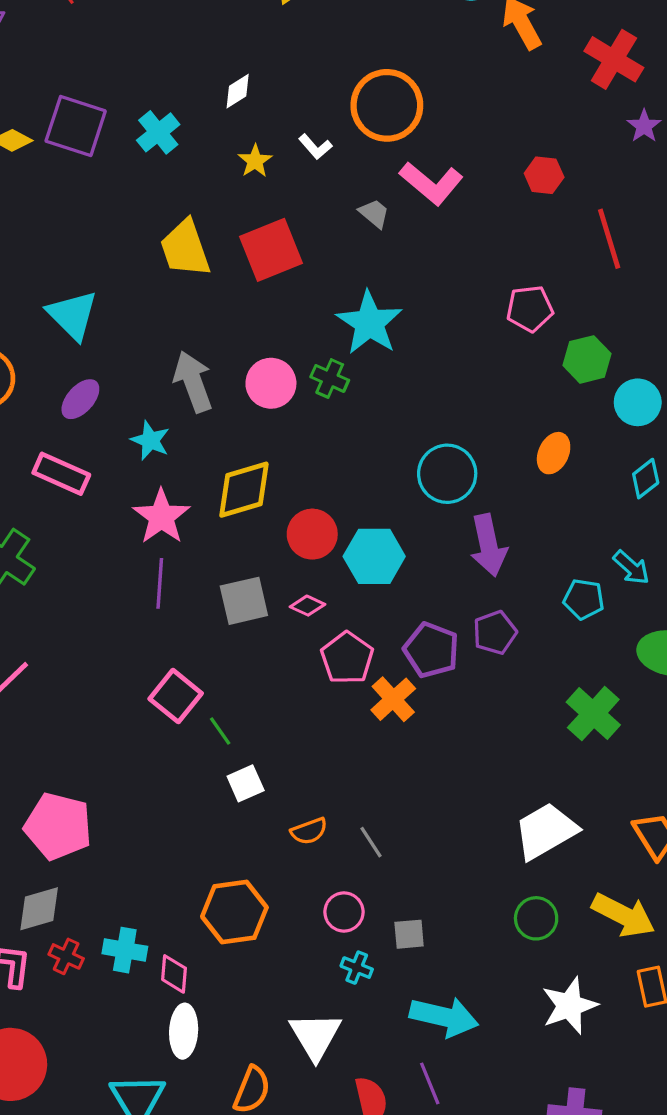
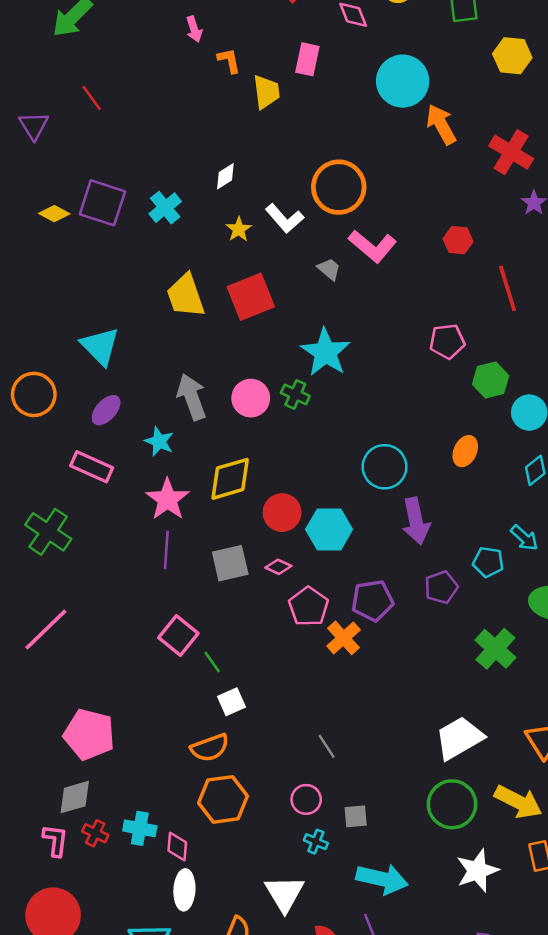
white L-shape: (315, 147) -> (284, 218), size x1.5
purple pentagon: (495, 633) -> (441, 587), moved
purple pentagon: (431, 650) -> (372, 601), turned -30
orange semicircle: (309, 831) -> (210, 748), moved, size x1.4
green circle: (536, 918) -> (452, 804), size x1.5

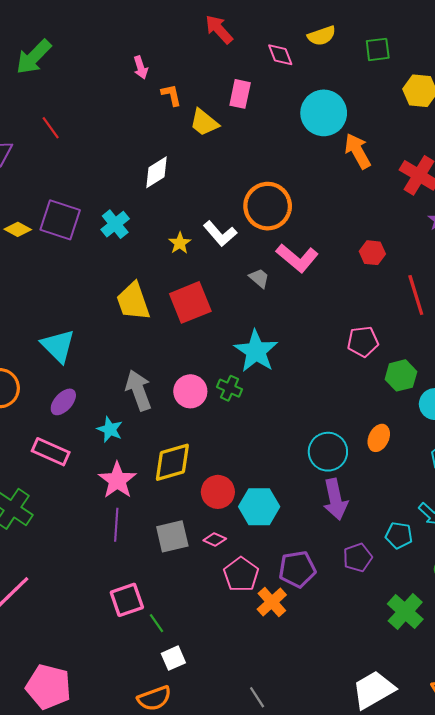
yellow trapezoid: (266, 92) -> (204, 122), turned 136
white diamond: (225, 176) -> (156, 172), moved, size x1.4
cyan circle: (385, 467) -> (328, 452), moved
pink square: (178, 636) -> (127, 600), turned 32

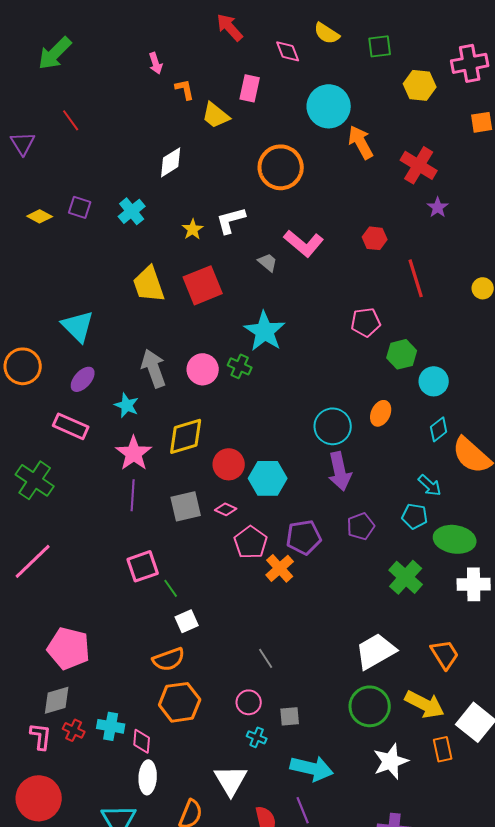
yellow semicircle: (322, 36) -> (327, 33), turned 52
orange circle: (268, 206) -> (281, 167), moved
purple square: (60, 220) -> (80, 207), size x0.6
white L-shape: (220, 234) -> (231, 220), turned 116
cyan pentagon: (399, 535) -> (415, 516), moved

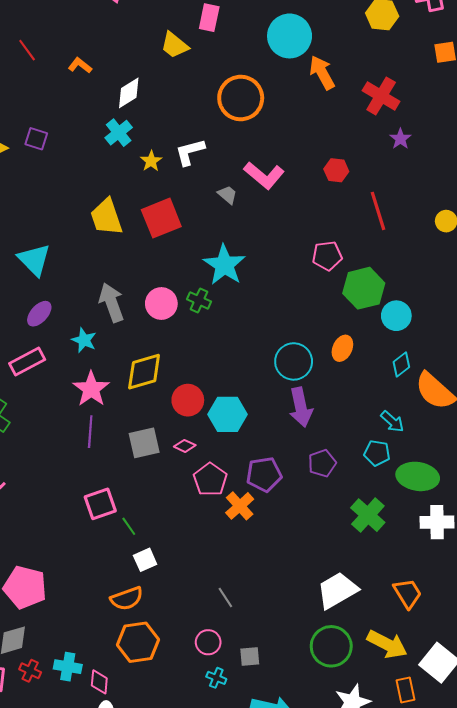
orange L-shape: (185, 89) -> (80, 65), moved, turned -40
cyan cross: (132, 211) -> (119, 133), moved
green hexagon: (402, 354) -> (364, 288), size x1.4
pink rectangle: (71, 426) -> (27, 361), turned -52

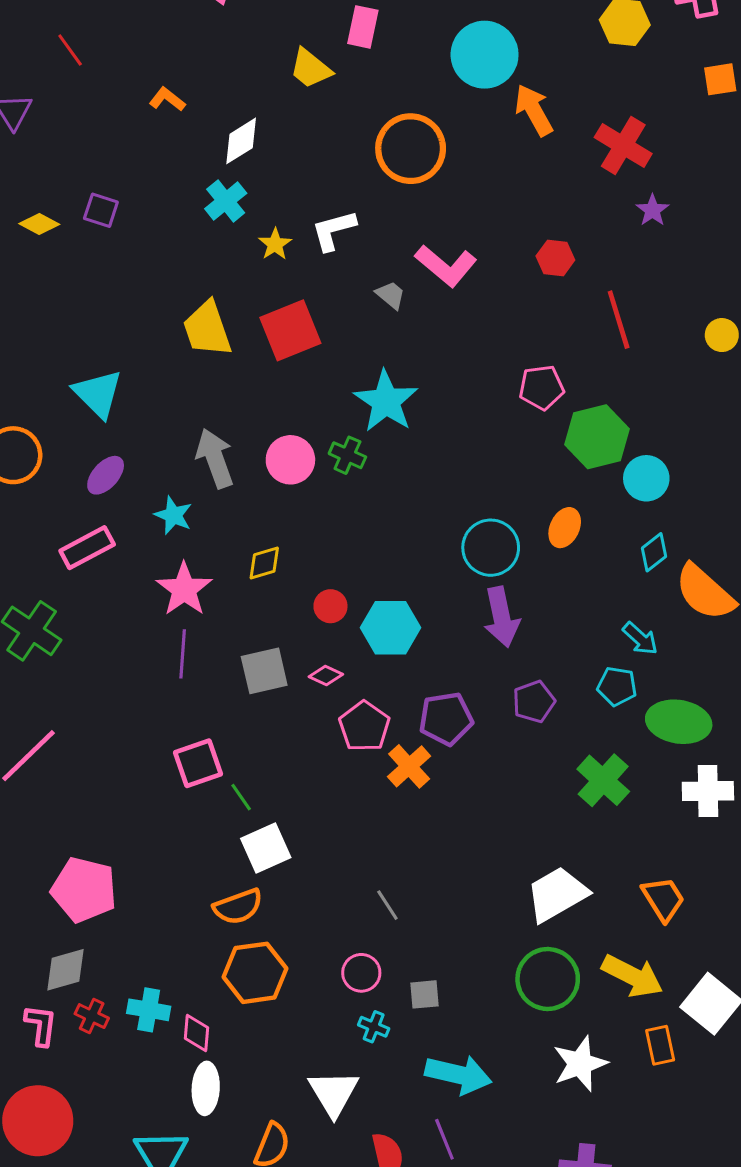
red line: (27, 50) -> (70, 50), moved
yellow diamond: (144, 372) -> (264, 563), size x0.6
red circle: (188, 400) -> (330, 606), size x0.7
white square: (145, 560) -> (266, 848), size x1.4

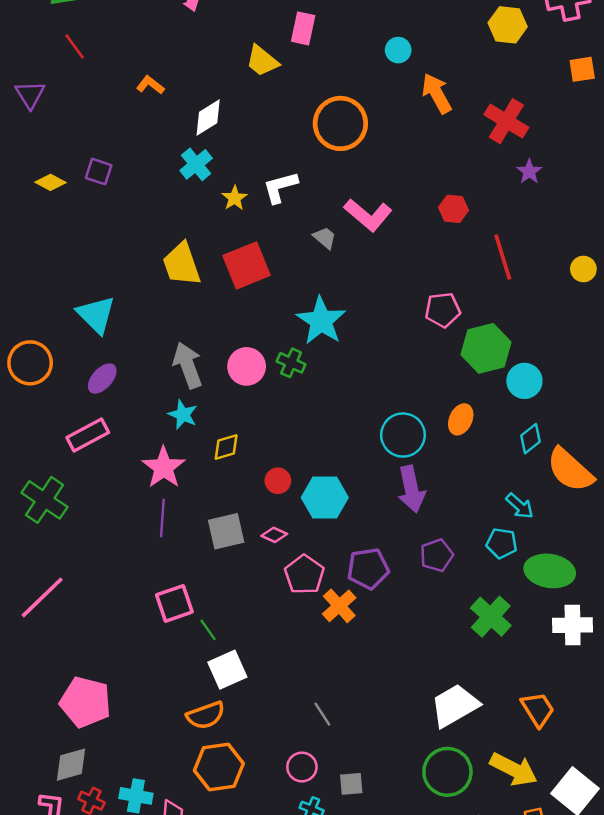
cyan circle: (485, 55) -> (398, 50), size x0.5
cyan star: (173, 515) -> (183, 415), moved

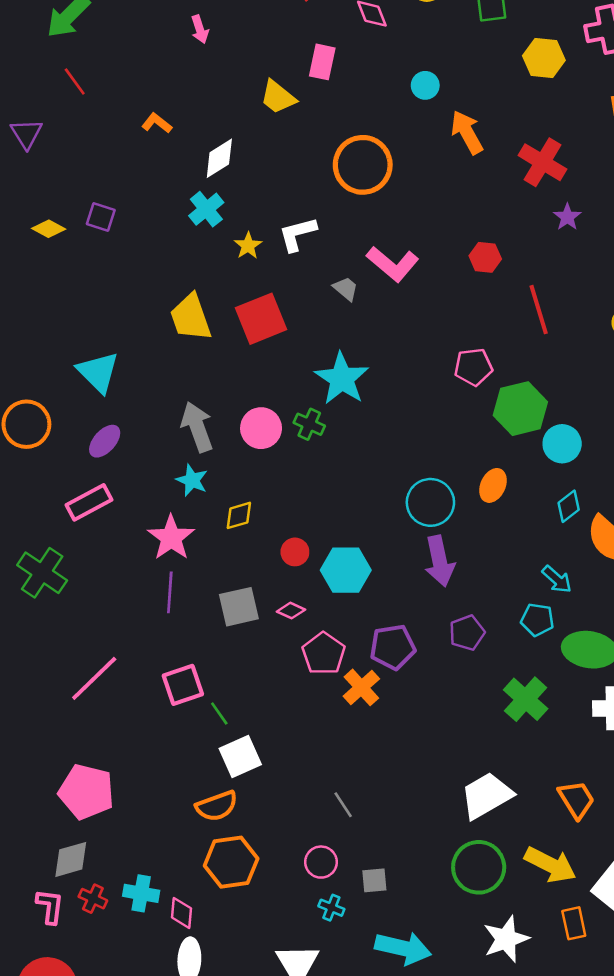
pink line: (42, 597) -> (94, 678), moved

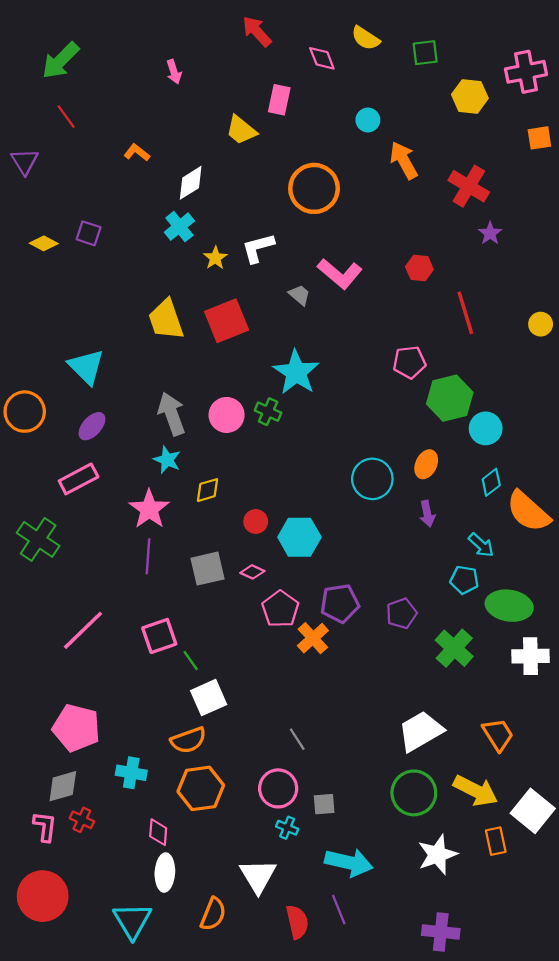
purple arrow: (440, 561) -> (427, 514), moved, size x0.6
purple pentagon: (467, 633) -> (402, 613), moved
pink circle: (321, 862) -> (278, 788), size x1.4
cyan cross: (141, 893) -> (131, 773), moved

